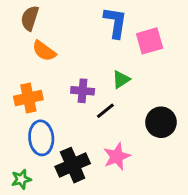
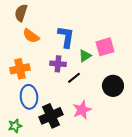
blue L-shape: (115, 22) -> (66, 37), moved
pink square: (150, 41) -> (105, 47), moved

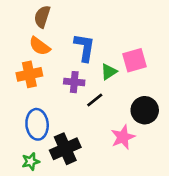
brown semicircle: (21, 13) -> (42, 17), moved
orange cross: (20, 69) -> (29, 74), moved
pink star: (82, 110) -> (123, 137), moved
green star: (15, 126) -> (31, 161), moved

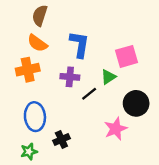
green triangle: (109, 72) -> (108, 77), moved
black cross: (65, 149) -> (61, 140), size x0.6

